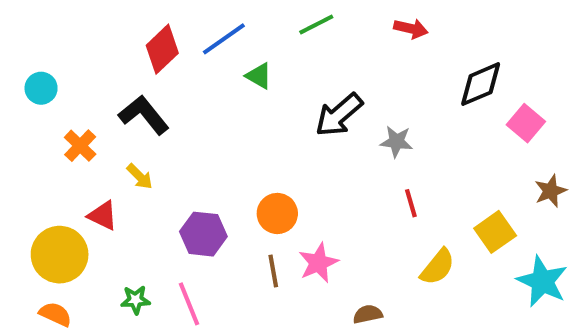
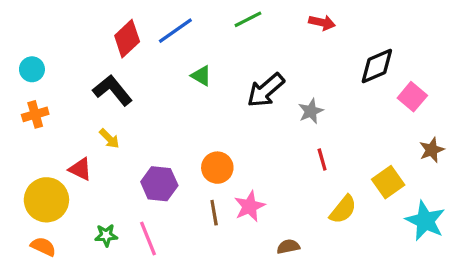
green triangle: (259, 76) -> (201, 76), moved
gray star: (396, 142) -> (311, 111), turned -30
orange cross: (80, 146) -> (35, 114), moved, turned 30

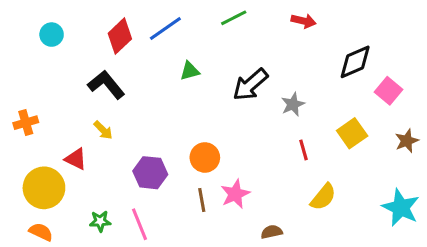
cyan circle: (32, 69) -> (52, 35), moved
green triangle: (201, 76) -> (190, 71), turned -45
orange cross: (35, 114) -> (26, 123), moved
yellow square: (388, 182) -> (352, 133), moved

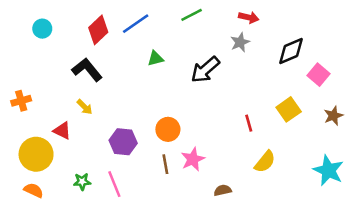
gray star: (293, 104) -> (240, 42), moved

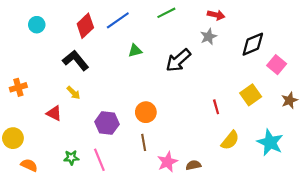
yellow circle: (36, 154) -> (13, 138), moved, size x0.7
pink star: (193, 159) -> (167, 162), moved
cyan star: (328, 170) -> (270, 142), moved

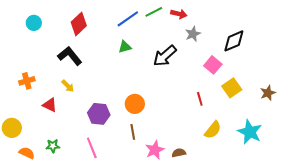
red arrow: (216, 15) -> (179, 14), moved
blue line: (118, 20) -> (128, 19), moved
pink square: (277, 65) -> (213, 65), moved
orange cross: (18, 87) -> (27, 81), moved
green star: (71, 158) -> (53, 146), moved

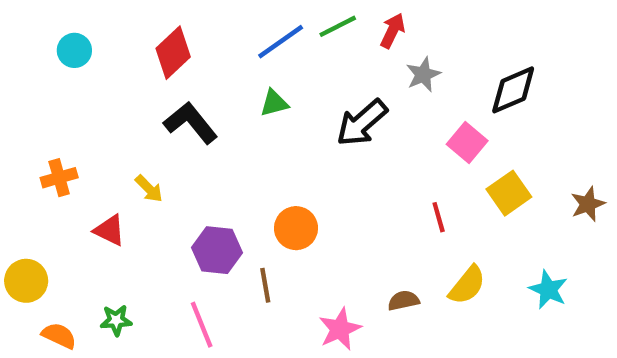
red arrow: (179, 14) -> (393, 31), turned -77
black L-shape: (70, 56) -> (191, 123), moved
brown line: (133, 132) -> (265, 285), moved
cyan star: (250, 132) -> (548, 290), size x0.7
brown semicircle: (179, 153) -> (404, 301), moved

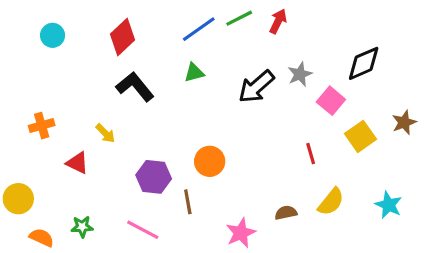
gray star: (423, 75) -> (300, 74), moved
brown star: (588, 204) -> (404, 122), moved
pink line: (202, 325) -> (143, 230), turned -40

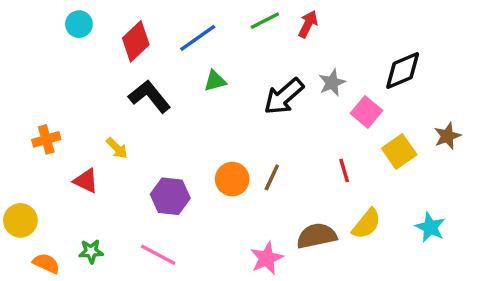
blue line: (199, 29) -> (198, 38), moved
cyan circle: (53, 35) -> (79, 24), moved
brown line: (188, 202) -> (272, 177), moved, turned 35
brown semicircle: (286, 213) -> (317, 236), size x1.6

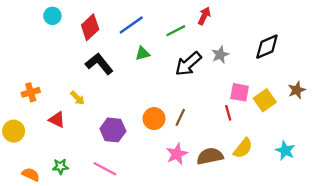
green line: (265, 21) -> (176, 31), moved
pink square: (366, 112) -> (240, 92), moved, turned -30
yellow circle: (20, 220) -> (14, 131), moved
pink star: (267, 258) -> (177, 154), moved

